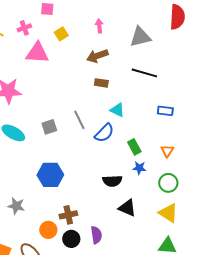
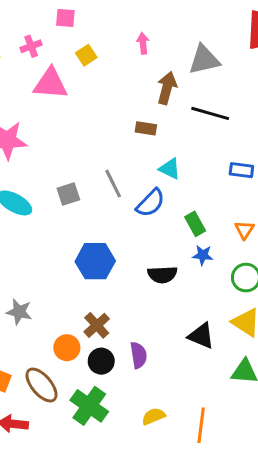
brown arrow: (97, 56) -> (167, 88), moved, turned 125
blue hexagon: (50, 175) -> (95, 261), moved
black triangle: (127, 208) -> (201, 336), moved
brown cross: (68, 215) -> (97, 325), turned -30

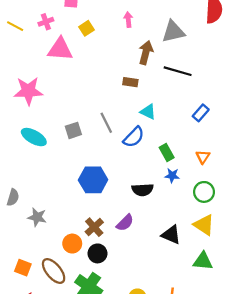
blue rectangle: (241, 170) -> (201, 113), turned -56
purple semicircle: (138, 355) -> (125, 223), moved, turned 54

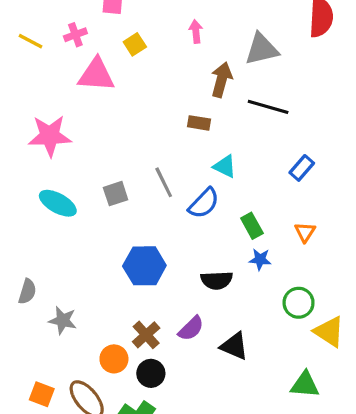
green circle: (204, 192) -> (299, 303), moved
yellow triangle: (204, 225) -> (329, 332), moved
black triangle: (171, 235) -> (234, 346), moved

